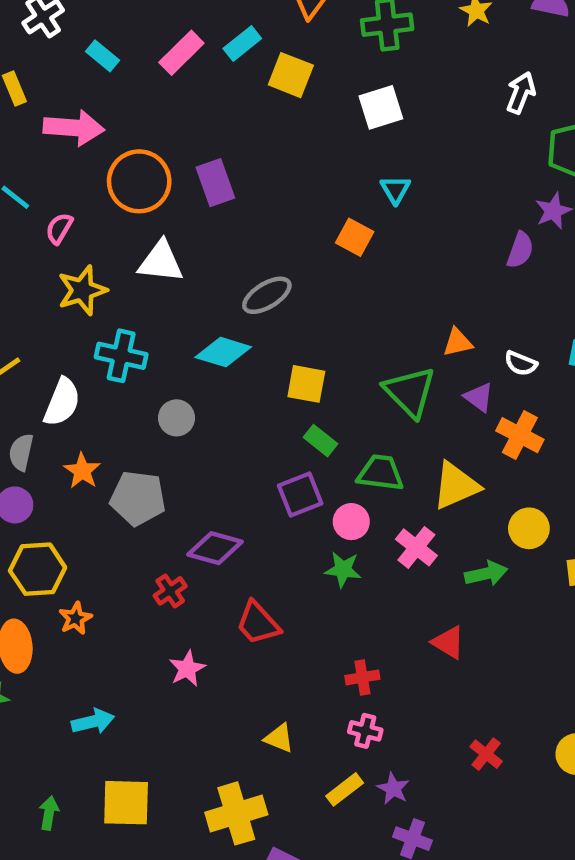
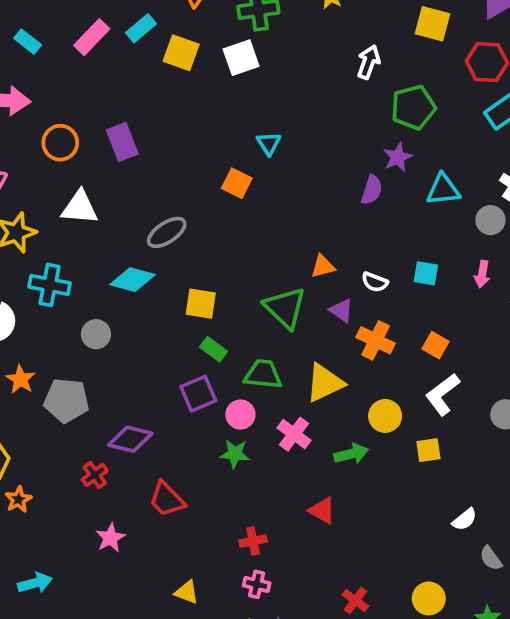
white square: (381, 107) -> (241, 58), moved
orange circle: (139, 181) -> (60, 143), size x0.7

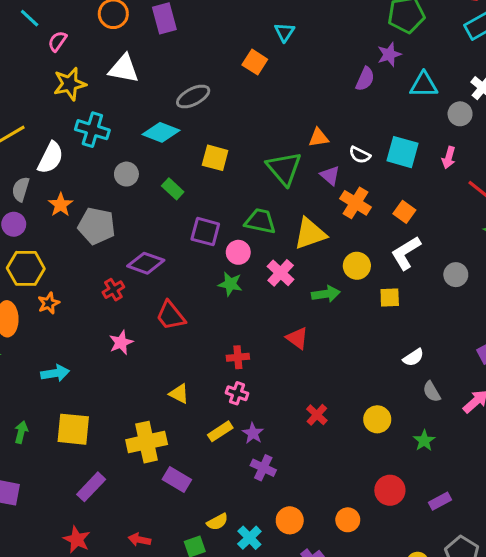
cyan square: (426, 273) -> (402, 152), size x1.5
green rectangle: (214, 349) -> (173, 189), moved
purple square: (198, 394) -> (205, 232), turned 32

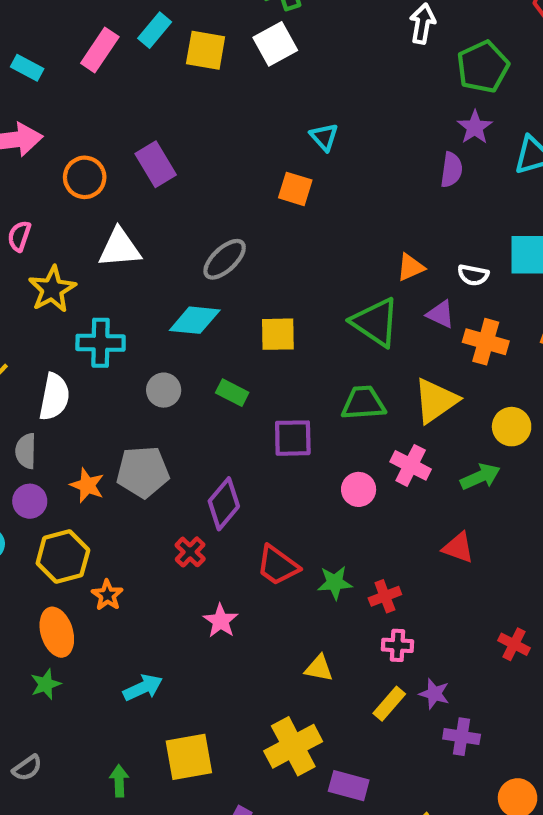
orange star: (61, 205) -> (87, 485), moved
pink circle: (238, 252) -> (359, 489), moved
purple diamond: (146, 263) -> (224, 504), turned -54
green star: (230, 284) -> (335, 583), moved

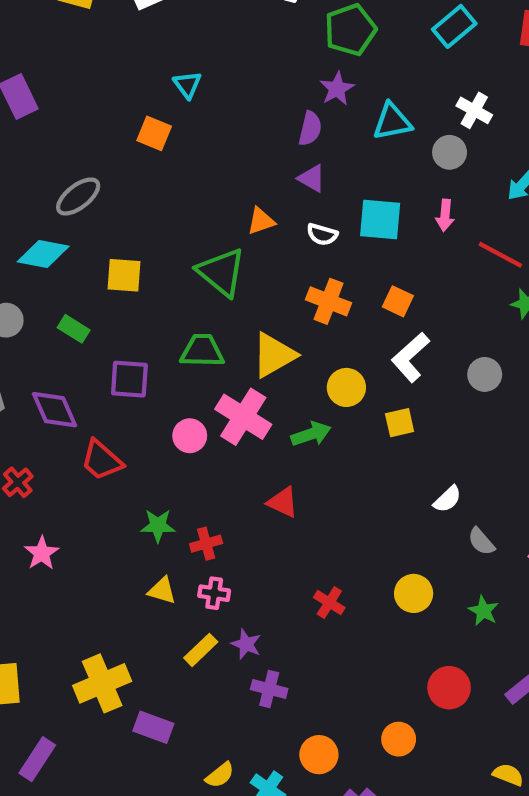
purple triangle: (441, 314) -> (312, 178), moved
pink cross: (411, 465) -> (243, 417), size x1.4
purple diamond: (224, 504) -> (55, 410), moved, turned -69
red trapezoid: (278, 565) -> (102, 460), moved
yellow triangle: (319, 668) -> (162, 590), moved

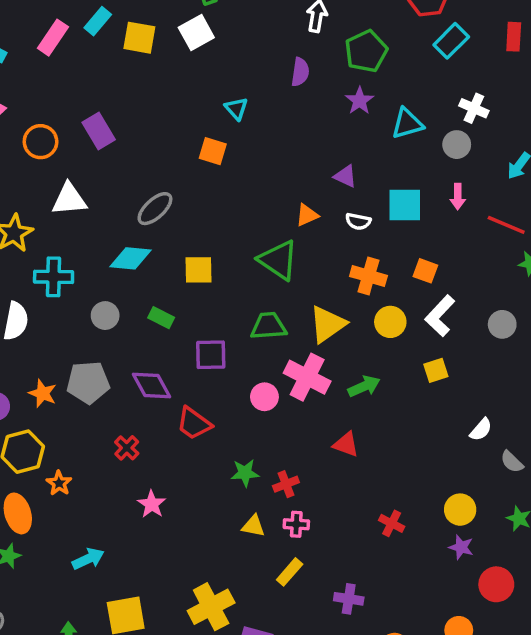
purple semicircle: (310, 129) -> (300, 72), moved
yellow circle: (346, 387) -> (390, 322), moved
purple star: (246, 644) -> (461, 547), moved

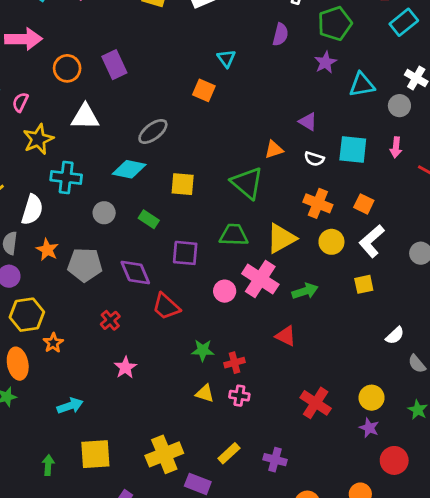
orange star: (43, 393) -> (47, 250), moved
red cross: (392, 523) -> (316, 403), size x1.5
yellow rectangle: (290, 572) -> (229, 453), moved

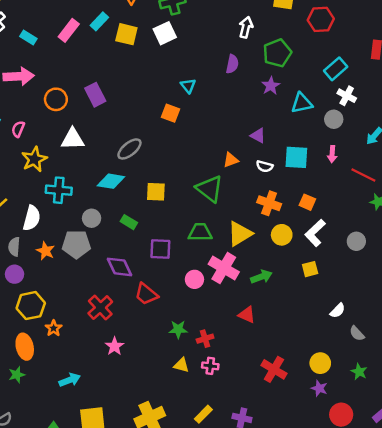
cyan rectangle: (404, 22) -> (336, 69), moved
gray pentagon: (85, 265) -> (76, 244), moved
red cross: (110, 320) -> (100, 308), size x1.5

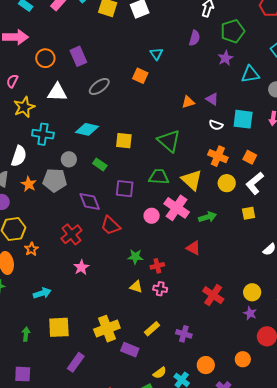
gray ellipse: (129, 149) -> (99, 86), moved
orange triangle: (231, 160) -> (188, 102), moved
yellow triangle: (240, 234) -> (192, 180), turned -50

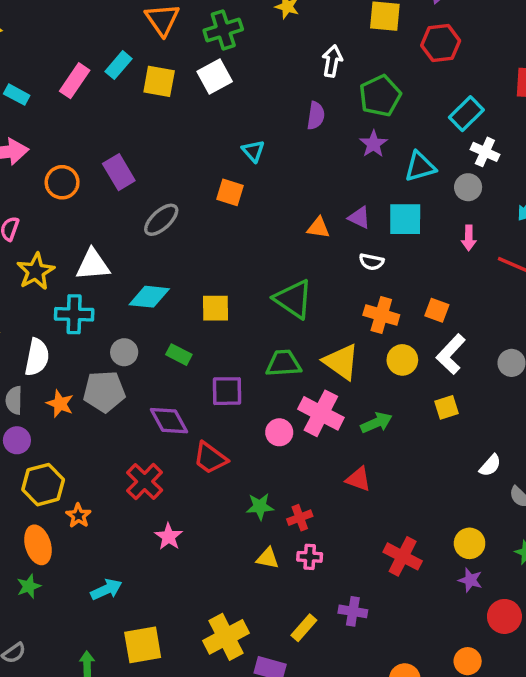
white triangle: (57, 92) -> (93, 265), moved
orange triangle: (188, 102) -> (318, 228), turned 32
cyan square: (243, 119) -> (405, 219), moved
purple cross: (184, 334) -> (353, 611), moved

